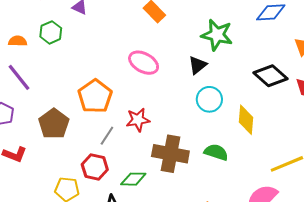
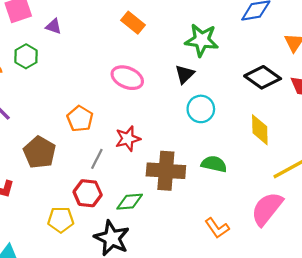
orange pentagon: (95, 96) -> (80, 119), size x0.7
yellow diamond: (246, 120) -> (260, 130), moved

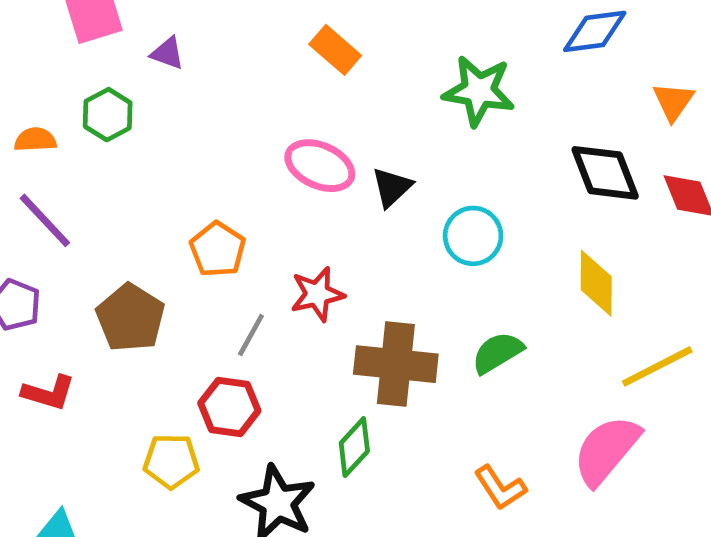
black triangle: (185, 74) -> (392, 187), moved
black diamond: (263, 77) -> (605, 173), turned 32
green semicircle: (214, 164) -> (497, 353), turned -45
green diamond: (130, 202) -> (354, 447), moved, turned -44

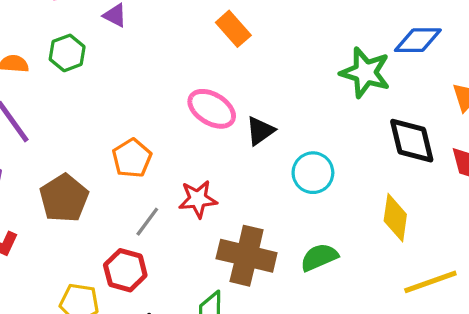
green star: (479, 91) -> (365, 73), moved

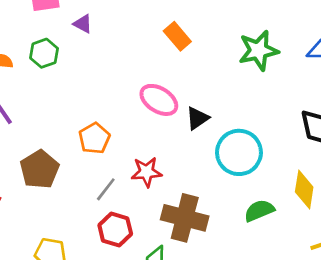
green star: (365, 73) -> (258, 50), moved, turned -30
cyan circle: (313, 173) -> (239, 152), size x1.4
green semicircle: (319, 257) -> (259, 211), moved
red hexagon: (125, 270) -> (115, 230), moved

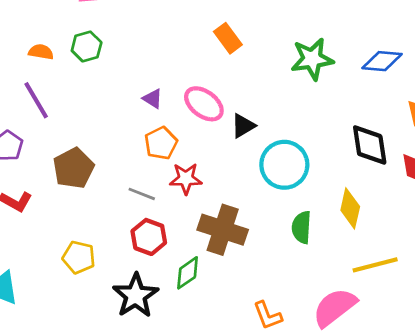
purple triangle: (83, 24) -> (153, 99), moved
orange pentagon: (94, 138) -> (161, 143), moved
gray line: (106, 189) -> (142, 194), turned 70
green semicircle: (259, 211) -> (301, 227), turned -68

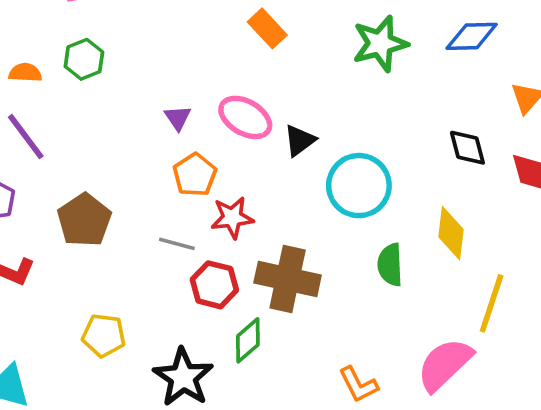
purple triangle: (153, 99) -> (178, 118), turned 30
black diamond: (370, 145) -> (467, 148), size x0.7
red hexagon: (149, 237) -> (214, 285), moved
yellow line: (375, 265) -> (492, 303), turned -51

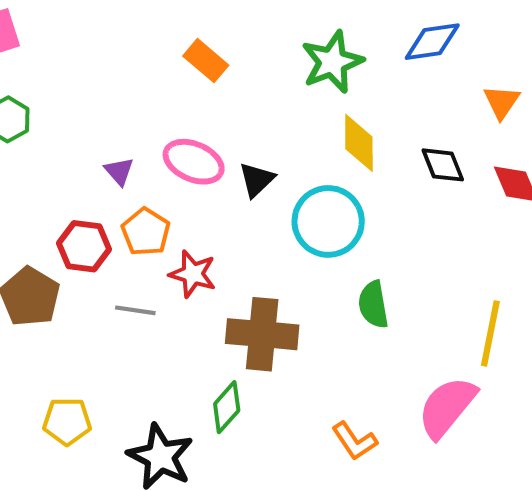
red star: (232, 218) -> (193, 274), turned 30
yellow diamond: (451, 233) -> (359, 143), moved
red hexagon: (214, 285) -> (84, 246), moved

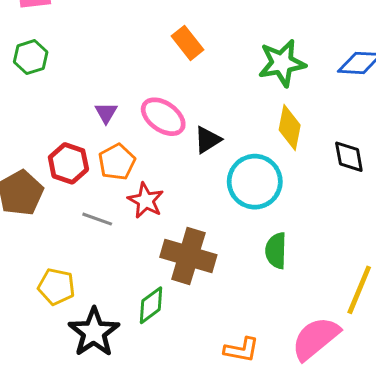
yellow pentagon: (67, 421) -> (56, 287), moved
orange L-shape: (355, 441) -> (241, 350), turned -57

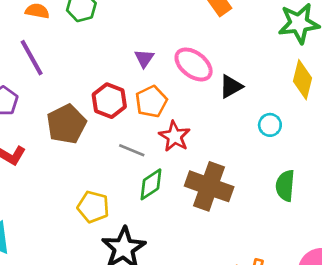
cyan circle: (255, 182) -> (270, 125), size x0.5
green diamond: (151, 305) -> (151, 184), moved

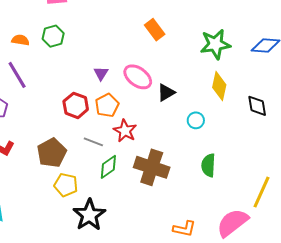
brown pentagon: (66, 124) -> (52, 153), moved

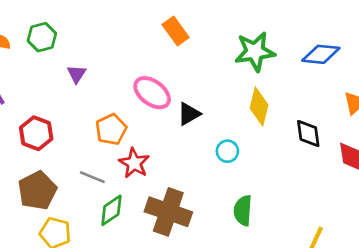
purple triangle: (101, 73) -> (76, 74), moved
red hexagon: (76, 105) -> (36, 133), moved

